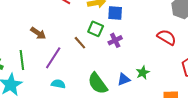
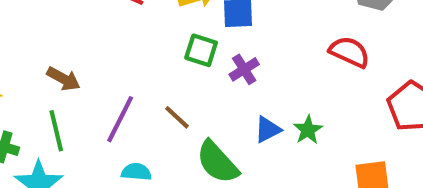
brown arrow: (38, 33) -> (63, 79), moved
brown line: (80, 43) -> (177, 117), moved
blue triangle: (124, 79) -> (268, 129), moved

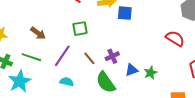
green square: (201, 50) -> (80, 29), moved, turned -35
purple cross: (244, 69) -> (112, 56), moved
green line: (56, 131) -> (31, 57), turned -66

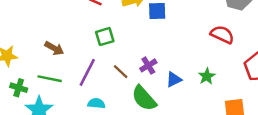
green star: (151, 73) -> (207, 76), moved

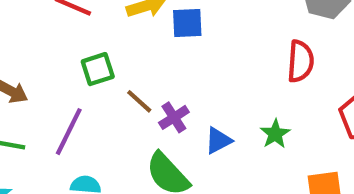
red semicircle: (222, 35) -> (300, 61), turned 70
brown line: (121, 72) -> (139, 101), moved

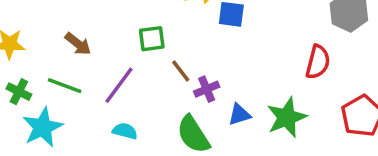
green star: (275, 134) -> (287, 117), size x1.6

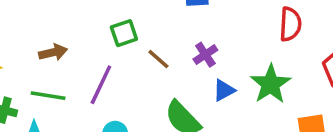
brown arrow: (78, 44) -> (53, 52), turned -40
purple cross: (207, 89) -> (205, 55), moved

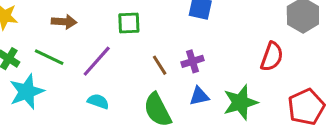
brown line: (158, 59) -> (160, 65), moved

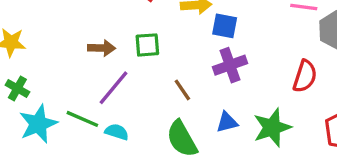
brown arrow: (64, 22) -> (102, 48), moved
green line: (49, 57) -> (82, 119), moved
purple cross: (192, 61) -> (230, 65), moved, size x1.4

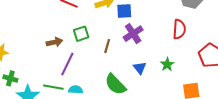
brown line: (182, 90) -> (107, 46), moved, turned 64
blue triangle: (227, 122) -> (140, 68), turned -40
green star: (272, 128) -> (167, 64), size x0.6

